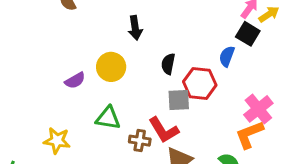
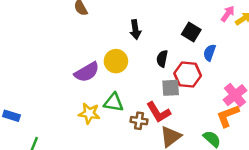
black square: (248, 34) -> (191, 32), moved
purple semicircle: (75, 80) -> (87, 72), size x1.5
yellow star: (57, 141) -> (89, 113), moved

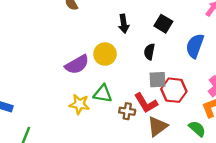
black square: (191, 32) -> (163, 24), moved
blue semicircle: (210, 53) -> (195, 46), size x1.5
red hexagon: (188, 74) -> (174, 90), moved

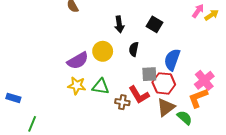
blue semicircle: (195, 46) -> (172, 60), moved
black semicircle: (149, 52) -> (134, 49), moved
yellow star: (79, 104) -> (77, 86), moved
brown triangle: (158, 126) -> (166, 107), moved

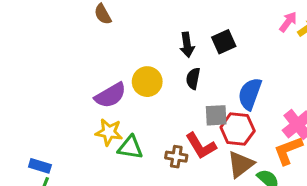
black arrow: (119, 24) -> (187, 45), moved
black square: (154, 24) -> (224, 42), turned 35
green triangle: (101, 87) -> (130, 147), moved
blue rectangle: (13, 98) -> (40, 166), moved

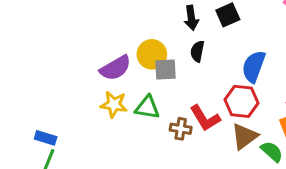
gray square: (216, 115) -> (166, 70), moved
green triangle: (130, 147) -> (147, 107), moved

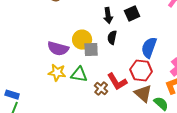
purple semicircle: (115, 68) -> (58, 49), turned 45
brown cross: (181, 129) -> (101, 89), turned 32
brown triangle: (245, 136) -> (143, 94), turned -42

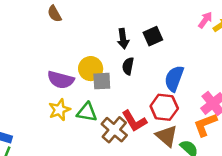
yellow star: (57, 73) -> (59, 110), turned -30
brown cross: (101, 89) -> (114, 130), size x1.5

